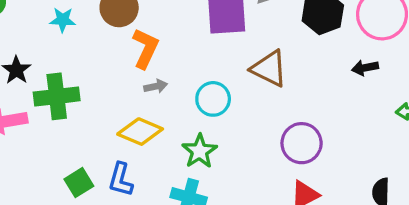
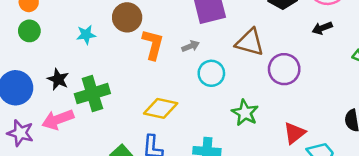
gray arrow: (156, 86) -> (191, 46), moved
purple circle: (302, 143) -> (284, 69), moved
green star: (200, 151) -> (245, 113), moved

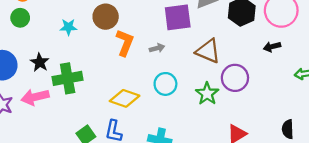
cyan circle: (211, 73) -> (165, 84), moved
green star: (245, 113) -> (207, 94), moved

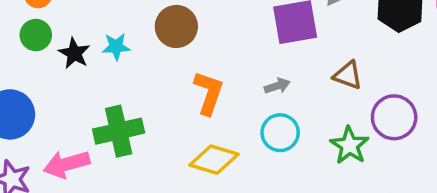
orange L-shape: (125, 43) -> (209, 93), moved
gray arrow: (157, 48) -> (277, 86), moved
brown triangle: (208, 51) -> (348, 75), size x0.7
black star: (40, 62) -> (74, 53), moved

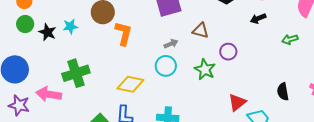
gray arrow: (277, 86) -> (171, 44), moved
orange L-shape: (209, 93) -> (124, 33), moved
purple circle: (394, 117) -> (228, 52), size x0.7
pink arrow: (67, 164) -> (49, 94), turned 30

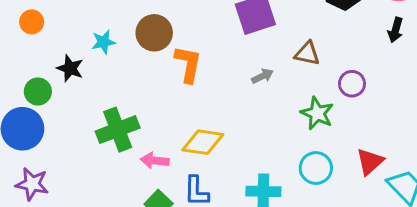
black arrow: (258, 18) -> (395, 30), turned -49
green circle: (25, 24) -> (38, 92), moved
cyan star: (70, 26) -> (104, 42), moved
cyan circle: (166, 66) -> (316, 168), moved
pink arrow: (49, 94) -> (155, 161), moved, size x0.7

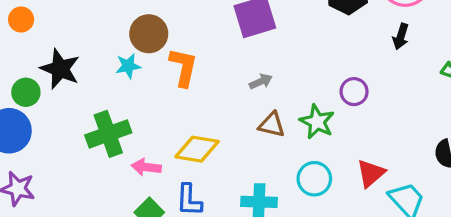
cyan star: (104, 42) -> (128, 66), moved
brown triangle: (307, 53) -> (272, 125), moved
black star: (70, 68) -> (60, 69), size x1.4

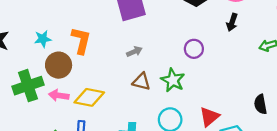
brown circle: (149, 34) -> (59, 65), moved
purple circle: (354, 92) -> (194, 49), moved
pink arrow: (146, 167) -> (59, 95), moved

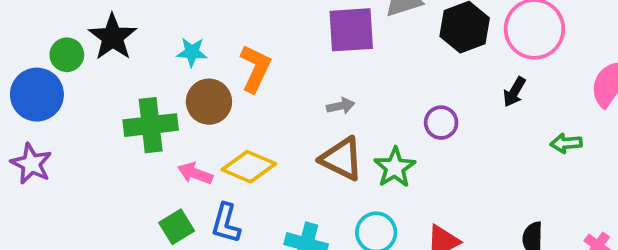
brown triangle: (141, 82) -> (342, 159), size x1.4
pink arrow: (59, 95) -> (195, 173), moved

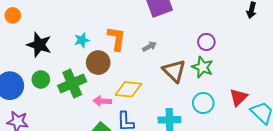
green circle: (67, 55) -> (41, 79), moved
gray arrow: (341, 106) -> (149, 46), moved
purple circle: (441, 123) -> (206, 42), moved
brown triangle: (342, 159) -> (174, 71), turned 35

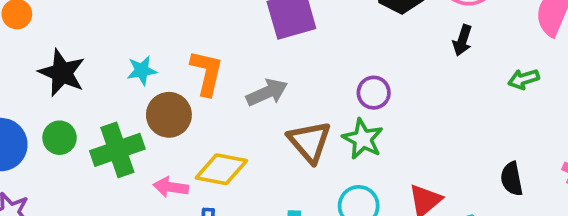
gray arrow: (149, 46) -> (267, 93), size x1.5

